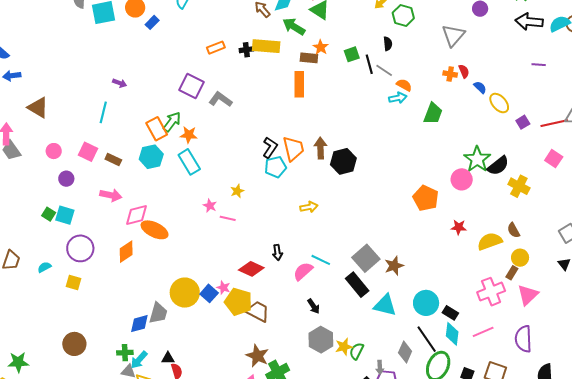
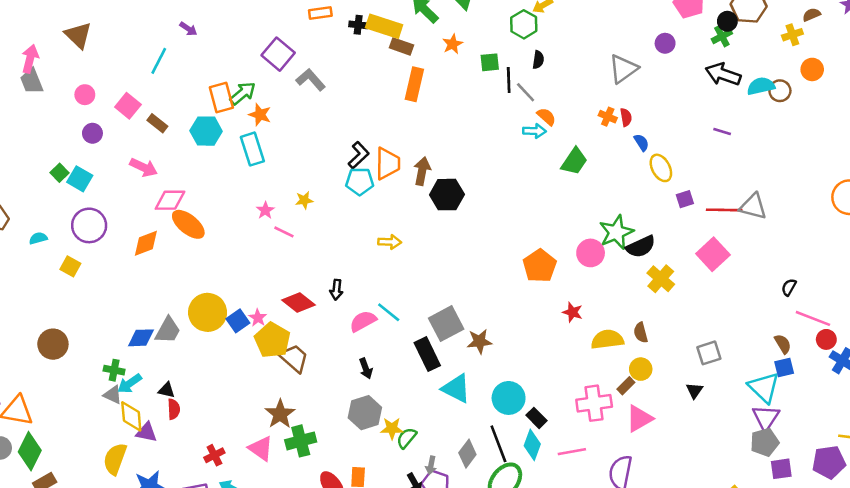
green hexagon: (403, 15) -> (524, 24), moved
brown rectangle: (309, 58) -> (401, 46), moved
pink square: (554, 159) -> (713, 254), size x1.4

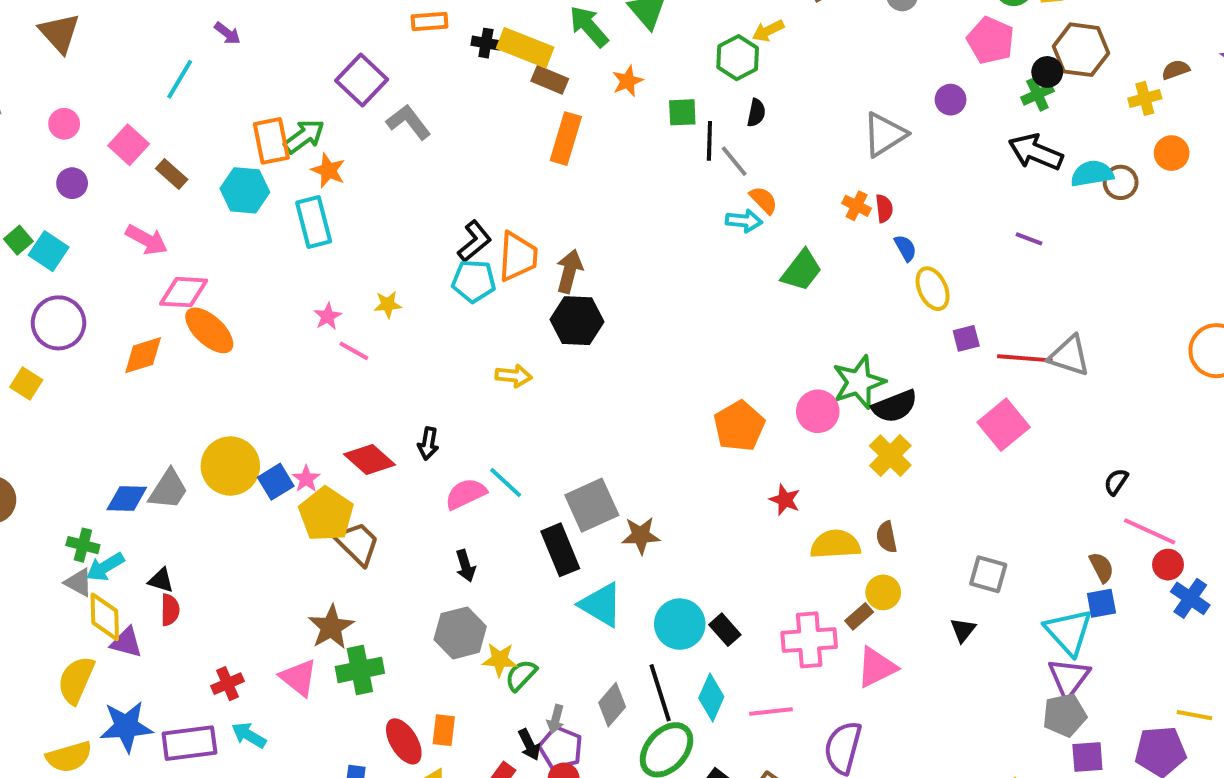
black hexagon: (447, 195) -> (577, 321), moved
yellow cross: (661, 279) -> (890, 456), moved
gray square: (709, 353) -> (988, 574), turned 30
black rectangle: (536, 418) -> (725, 630), moved

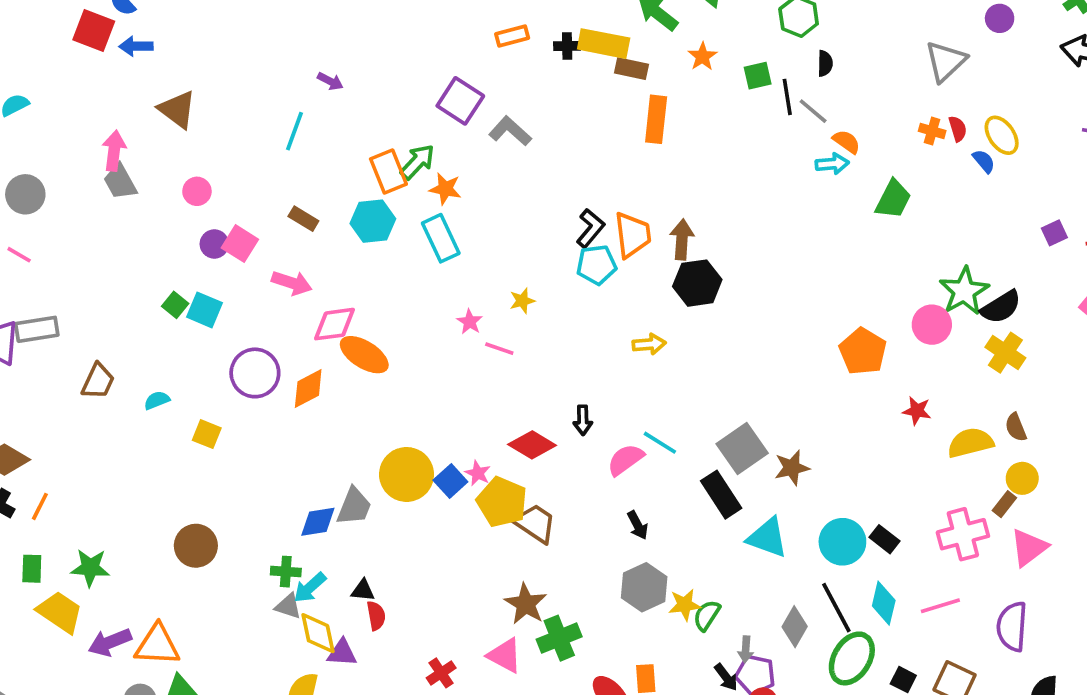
pink square: (129, 145) -> (240, 244), moved
yellow ellipse: (933, 289) -> (1002, 135), moved
purple circle: (58, 323) -> (255, 373), moved

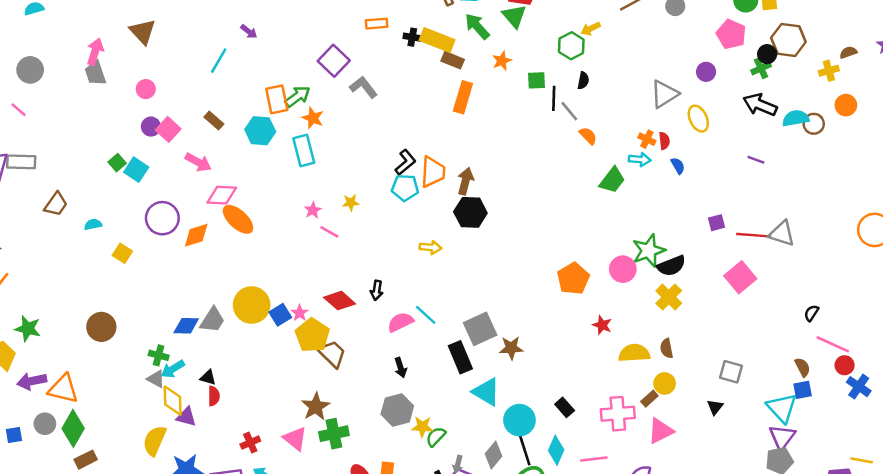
yellow ellipse: (1002, 135) -> (698, 119), moved
cyan arrow: (832, 164) -> (640, 159), moved
cyan circle: (842, 542) -> (519, 420), moved

